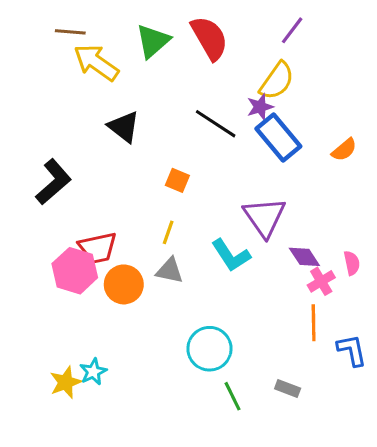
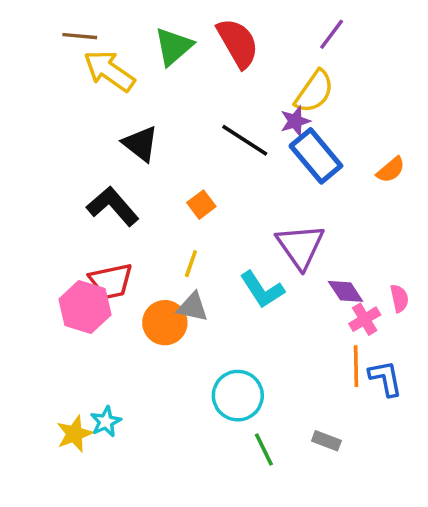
orange square: (177, 180) -> (201, 205), turned 30
black L-shape: (53, 182) -> (113, 206), moved, turned -90
orange circle: (124, 284) -> (165, 323), moved
blue L-shape: (352, 350) -> (385, 378), moved

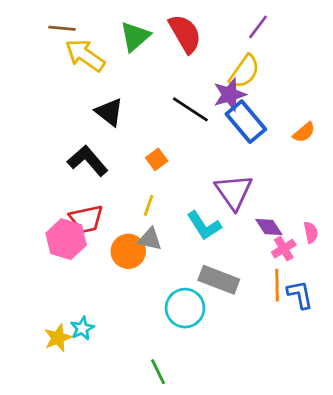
purple star: (295, 121) -> (230, 95), size x1.4
gray rectangle: (326, 441) -> (219, 280), moved, size x1.8
green line: (264, 449) -> (158, 372), moved

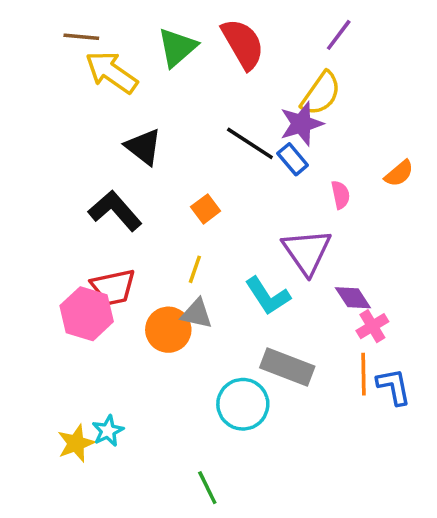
blue rectangle: (246, 122) -> (293, 159), moved, size x0.6
pink semicircle: (311, 232) -> (340, 195), moved

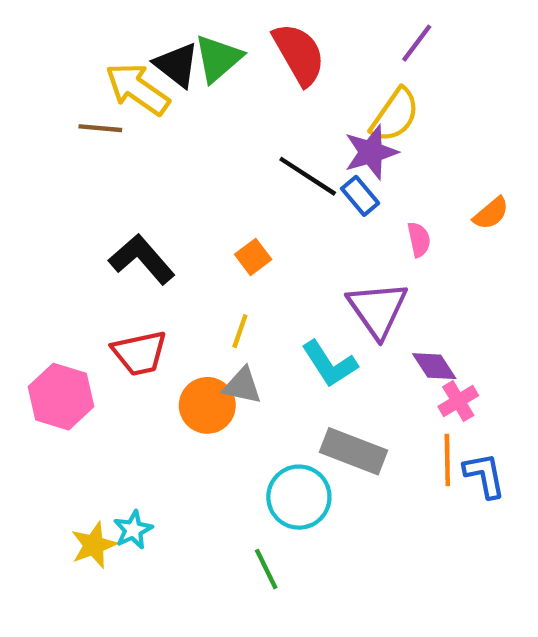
brown line: (81, 37) -> (100, 128), moved
black triangle: (143, 147) -> (177, 65), moved
pink hexagon: (87, 314) -> (61, 397), moved
green line: (207, 488) -> (266, 569), moved

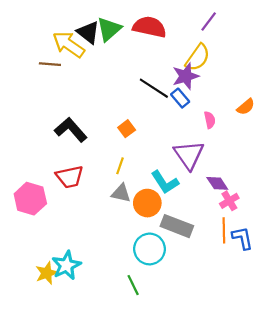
red semicircle: (299, 54) -> (149, 27), turned -48
orange circle: (207, 405) -> (147, 203), moved
cyan star: (133, 530) -> (66, 265), size x1.5

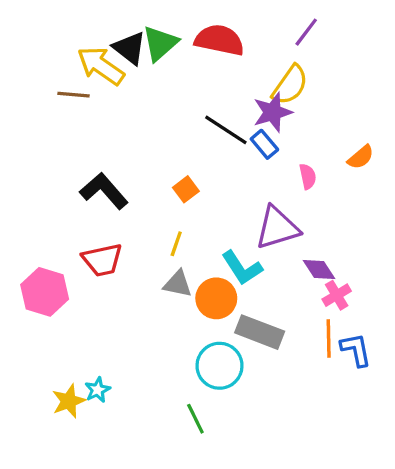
purple triangle: (189, 155) -> (277, 228), turned 48
cyan star: (66, 265) -> (98, 390), size x0.6

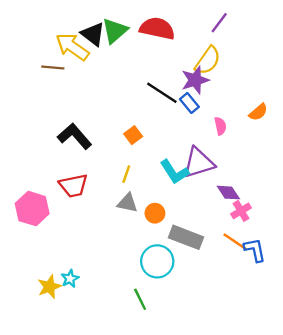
cyan L-shape: (242, 268) -> (174, 172), moved
orange circle: (216, 298) -> (155, 213), size x0.7
orange line: (329, 338) -> (235, 242), turned -55

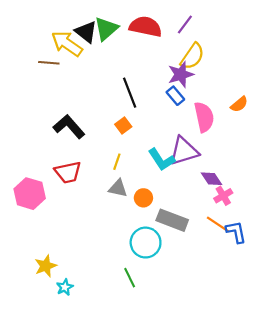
purple line: (219, 23) -> (185, 24), moved
black line: (162, 93) -> (130, 93), moved, turned 36
pink semicircle: (220, 126) -> (204, 117), size x1.8
cyan star: (70, 279) -> (65, 287), moved

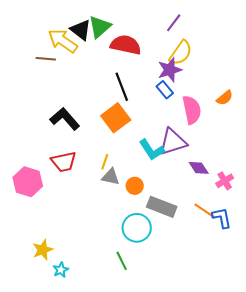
red semicircle: (146, 27) -> (126, 45), moved
orange square: (123, 126) -> (116, 118), size x1.8
yellow line: (117, 162) -> (105, 162), moved
pink cross: (223, 196) -> (225, 181), moved

